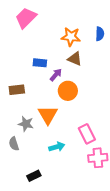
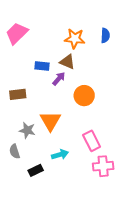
pink trapezoid: (26, 18) -> (17, 33), moved
brown triangle: (75, 59) -> (67, 62), moved
orange circle: (68, 91) -> (84, 96), moved
black rectangle: (34, 176) -> (36, 170), moved

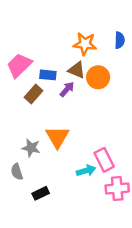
pink trapezoid: (17, 33) -> (19, 65), moved
brown rectangle: (18, 94) -> (33, 94), moved, turned -42
orange circle: (84, 96) -> (98, 77), moved
cyan arrow: (60, 155) -> (86, 171), moved

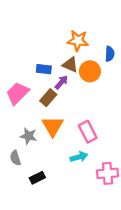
blue semicircle: (120, 40) -> (110, 54), moved
pink trapezoid: (19, 65) -> (18, 93), moved
brown rectangle: (33, 94) -> (48, 98), moved
pink rectangle: (104, 160) -> (88, 132), moved

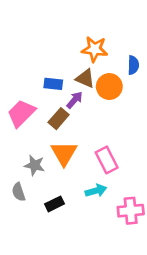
black rectangle: (37, 178) -> (55, 204), moved

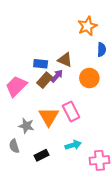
orange star: (95, 49) -> (87, 26), moved, turned -30
orange circle: (109, 87) -> (89, 78), moved
brown rectangle: (59, 119) -> (45, 80), moved
pink rectangle: (107, 160) -> (71, 112), moved

